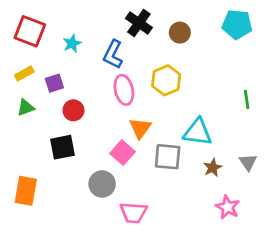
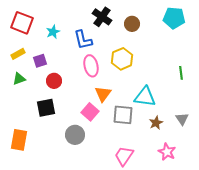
blue L-shape: (113, 54) -> (83, 40), turned -40
pink trapezoid: (133, 213) -> (124, 156), moved, turned 120

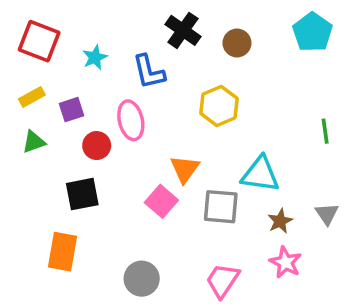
cyan pentagon: (174, 18) -> (312, 32), turned 30
pink ellipse: (91, 66) -> (131, 120), moved
gray circle: (75, 135) -> (142, 279), moved
orange rectangle: (19, 140) -> (62, 252), moved
pink star: (167, 152) -> (286, 262), moved

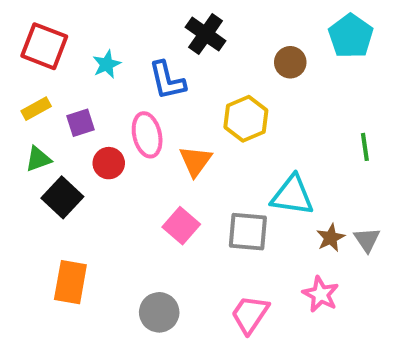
brown circle: (237, 43) -> (290, 62), moved
orange triangle: (185, 169) -> (195, 161), moved
black square: (82, 194) -> (62, 197), moved, turned -36
brown star: (280, 221) -> (331, 238), moved

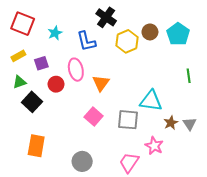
cyan pentagon: (351, 36) -> (178, 34), moved
yellow hexagon: (246, 119) -> (127, 41), moved
pink star: (320, 294) -> (154, 146), moved

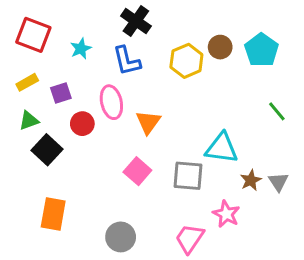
black cross: (106, 17) -> (136, 21), moved
green line: (189, 76) -> (277, 111), turned -32

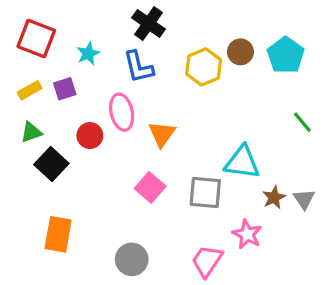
purple square: (61, 93) -> (65, 89), moved

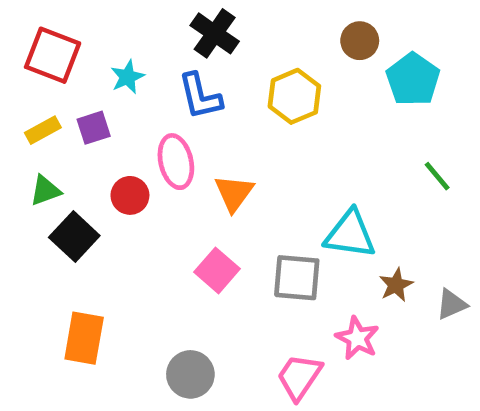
brown circle: (240, 52) -> (360, 41), moved
gray triangle: (304, 199) -> (452, 304), moved, turned 40

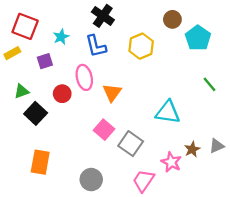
yellow rectangle: (43, 130) -> (12, 53), moved
gray square: (297, 278) -> (131, 144), moved, turned 30
brown star: (396, 285) -> (192, 149), moved

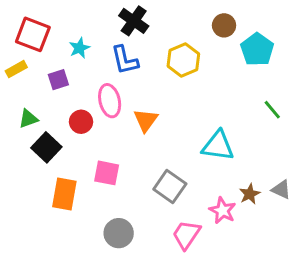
pink square: (104, 130) -> (107, 173), moved, turned -30
gray triangle: (217, 146) -> (281, 189), turned 49
orange rectangle: (40, 162) -> (64, 194), moved

